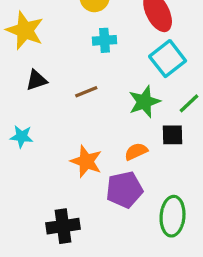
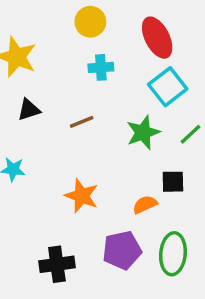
black square: (173, 135) -> (173, 182), moved
orange semicircle: (136, 151) -> (145, 205), moved
purple pentagon: (124, 190) -> (122, 250), moved

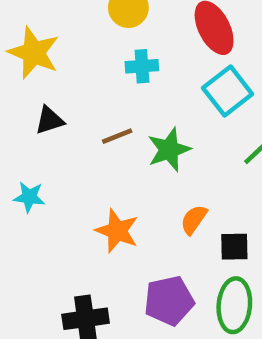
green star: (143, 132) -> (169, 150), moved
black square: (173, 182) -> (234, 247), moved
orange semicircle: (145, 205) -> (194, 220), moved, turned -30

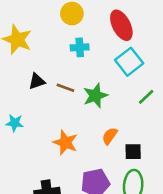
black triangle: (49, 120) -> (37, 81), moved
brown line: (117, 136) -> (65, 88), turned 42

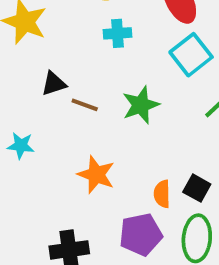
brown line: (65, 88) -> (85, 105), moved
orange semicircle: (110, 136) -> (162, 194), moved, turned -36
black square: (133, 152) -> (197, 188), turned 30

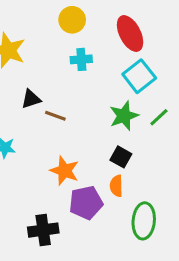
green star: (141, 105) -> (124, 116), moved
black square: (197, 188) -> (121, 157), moved
purple pentagon: (141, 234) -> (86, 203), moved

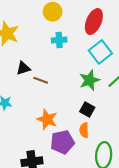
red ellipse: (130, 34) -> (94, 22), turned 50

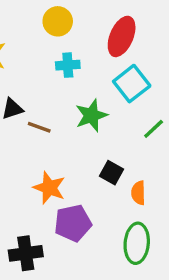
green star: (90, 80) -> (91, 115), moved
orange semicircle: (84, 130) -> (138, 193), moved

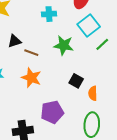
green star: (91, 115) -> (64, 45), turned 30
green line: (154, 129) -> (102, 44), moved
orange star: (49, 188) -> (31, 78), moved

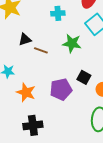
orange star: (31, 78) -> (26, 92), moved
purple pentagon: (52, 112) -> (61, 89), moved

